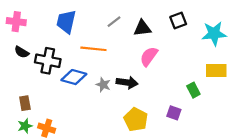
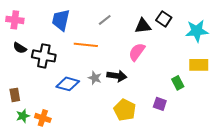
black square: (178, 21) -> (164, 19), turned -35
black triangle: (142, 28) -> (143, 26), moved
blue diamond: (74, 77) -> (68, 84), moved
brown rectangle: (25, 103) -> (15, 95), moved

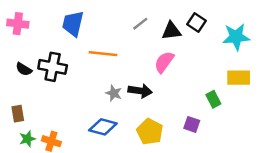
gray line: (105, 20) -> (140, 24), moved
black semicircle: (20, 48) -> (24, 69), moved
blue diamond: (68, 84) -> (103, 127), moved

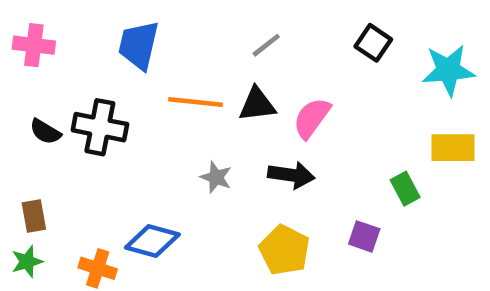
black triangle: (171, 31) -> (257, 104), moved
black arrow: (140, 91) -> (291, 175), moved
blue diamond: (103, 127) -> (152, 241), moved
green star: (27, 139) -> (27, 262), moved

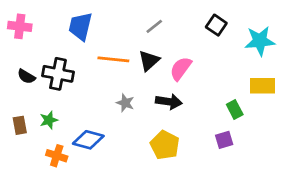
black triangle: (257, 104) -> (149, 61), turned -35
purple square: (364, 236) -> (224, 140), moved, turned -36
green star: (27, 262) -> (49, 120), moved

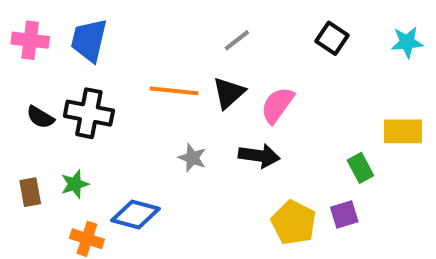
blue trapezoid: (80, 26) -> (89, 40), moved
cyan star: (260, 41) -> (407, 42), moved, size x0.7
yellow pentagon: (165, 145) -> (294, 223), moved

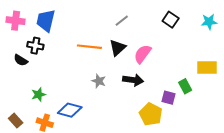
black cross: (89, 113) -> (35, 46), moved, size x0.7
brown rectangle: (30, 192) -> (16, 121), moved, turned -32
purple square: (344, 214) -> (169, 98), moved, turned 32

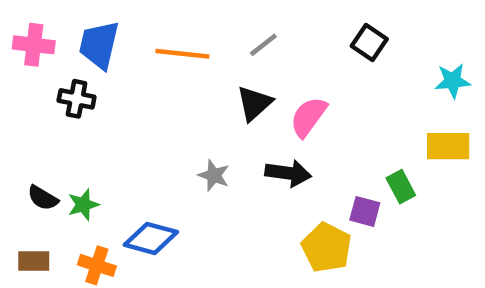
cyan star: (209, 22) -> (453, 81), moved
orange line: (89, 47) -> (182, 54), moved
black semicircle: (21, 60) -> (43, 198), moved
brown rectangle: (16, 121) -> (34, 261), turned -48

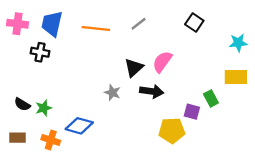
black triangle: (254, 103) -> (134, 68), moved
yellow pentagon: (326, 247) -> (172, 131), turned -30

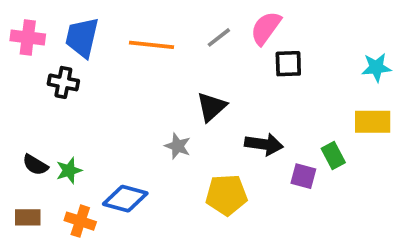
black square: (194, 23) -> (288, 64), moved, turned -36
pink semicircle: (162, 62) -> (266, 28), moved
black arrow: (152, 91) -> (264, 144), moved
yellow pentagon: (172, 131) -> (226, 195), moved

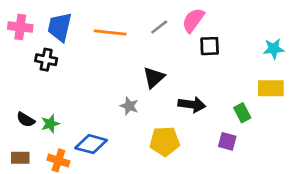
purple square: (303, 176) -> (227, 141), moved

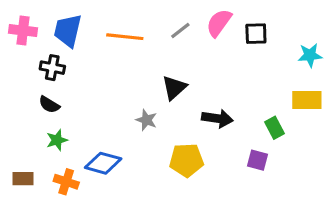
black square: (210, 46) -> (256, 34), moved
black semicircle: (26, 120) -> (49, 105), moved

